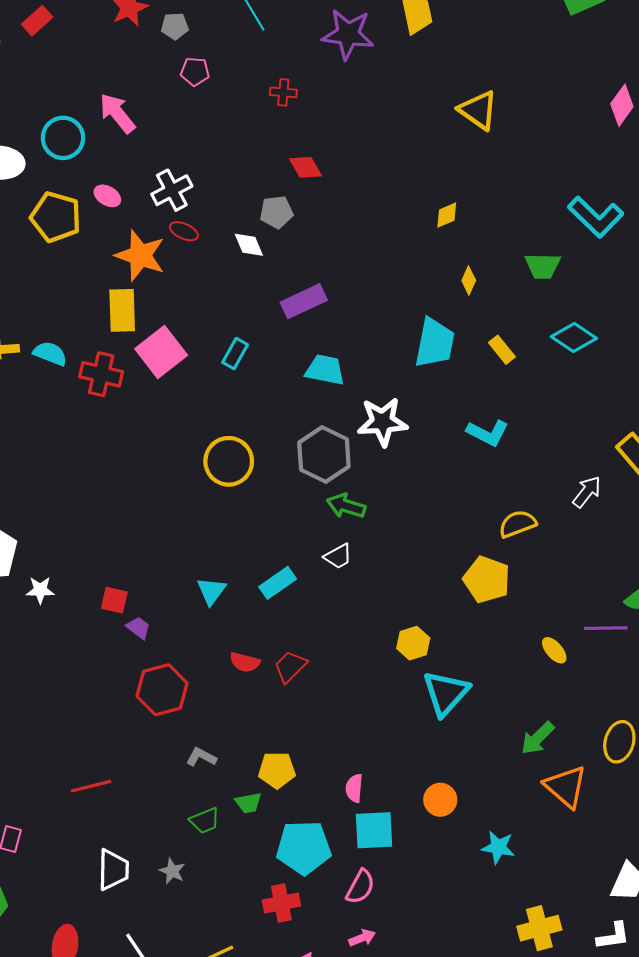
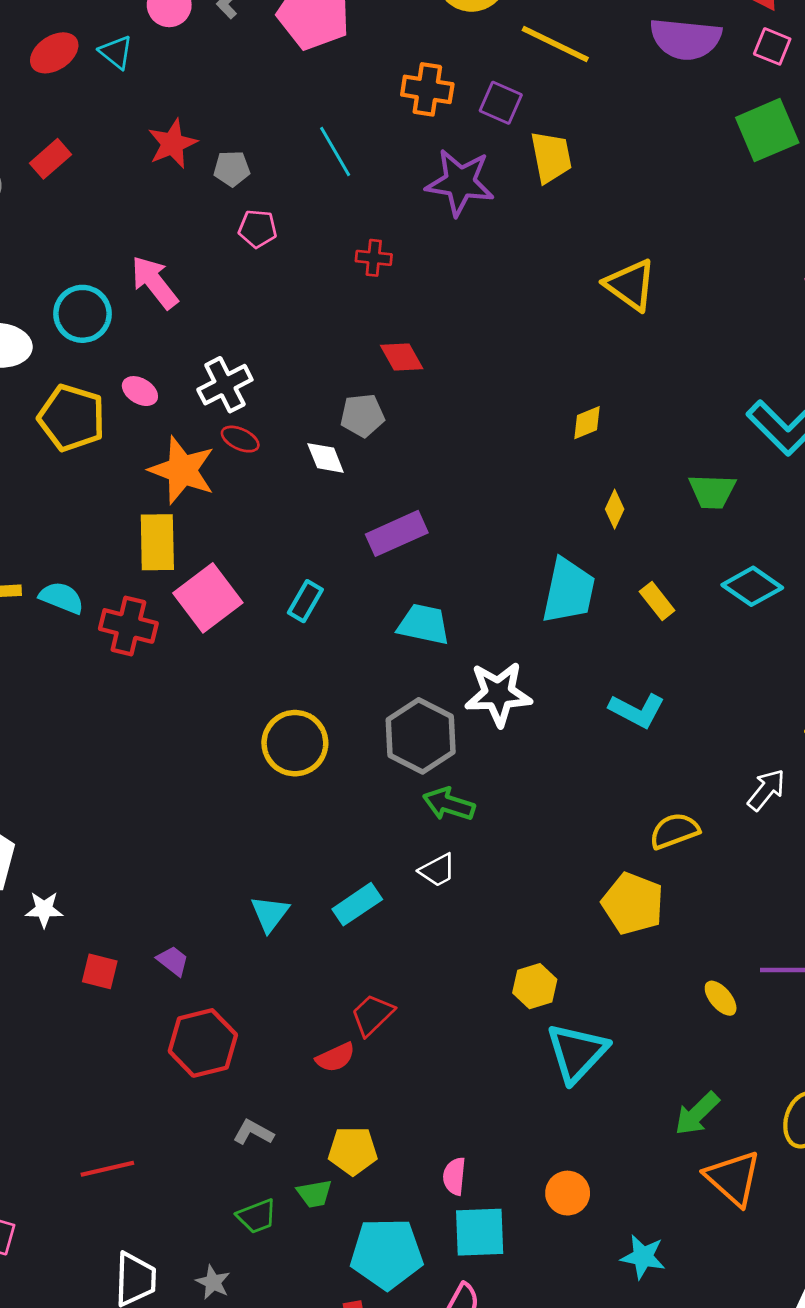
red square: (114, 600) -> (100, 971), moved
red semicircle: (245, 662) -> (335, 1057), moved, turned -40

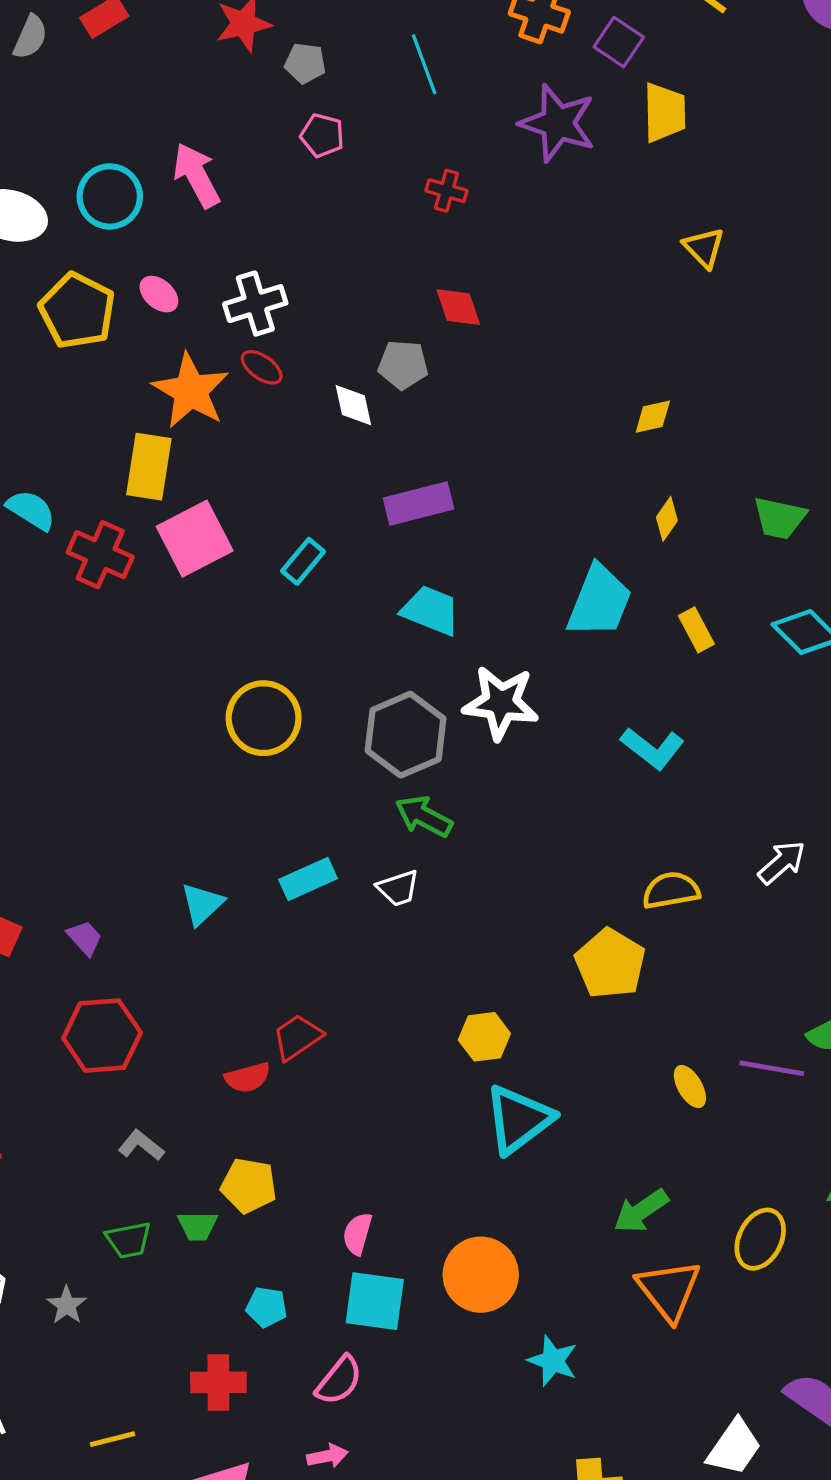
yellow triangle: (630, 285) -> (704, 248), moved, size x0.7
cyan rectangle: (357, 904) -> (308, 879), moved
orange circle: (568, 1193) -> (481, 1275), size x1.5
cyan pentagon: (387, 1254) -> (267, 1307), size x0.5

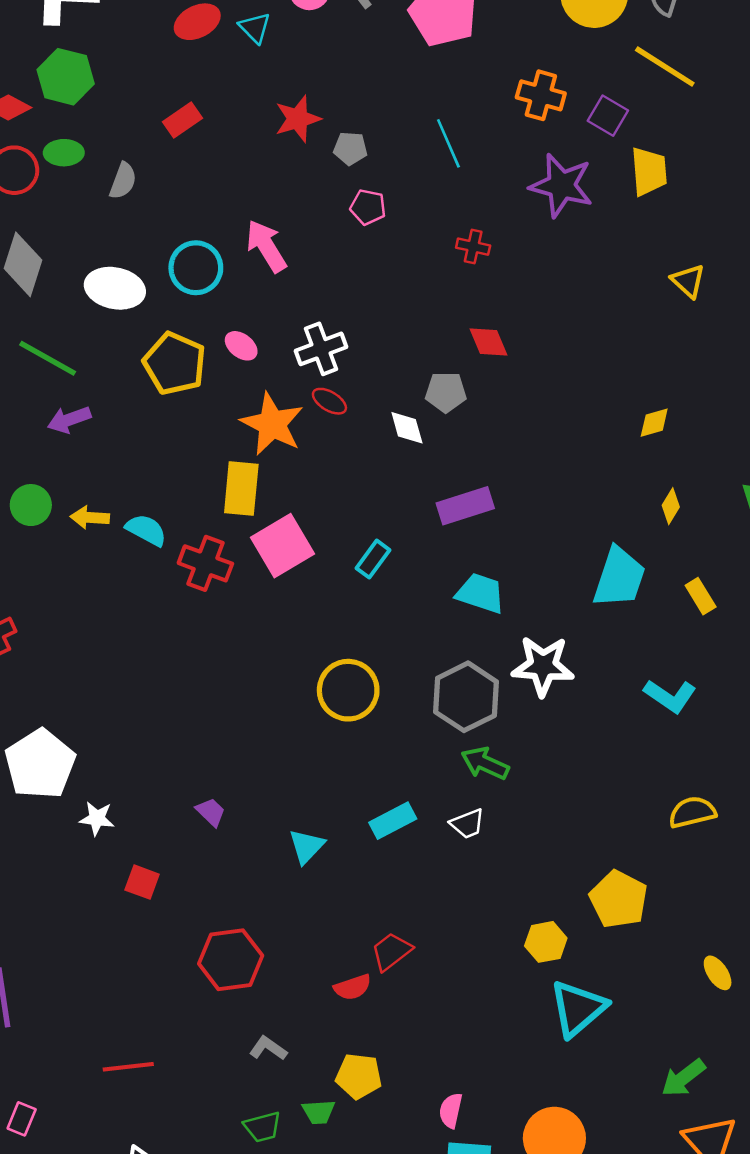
gray semicircle: (30, 37) -> (123, 181), moved
purple trapezoid: (85, 938) -> (211, 812), moved
yellow pentagon: (610, 964) -> (619, 899), moved

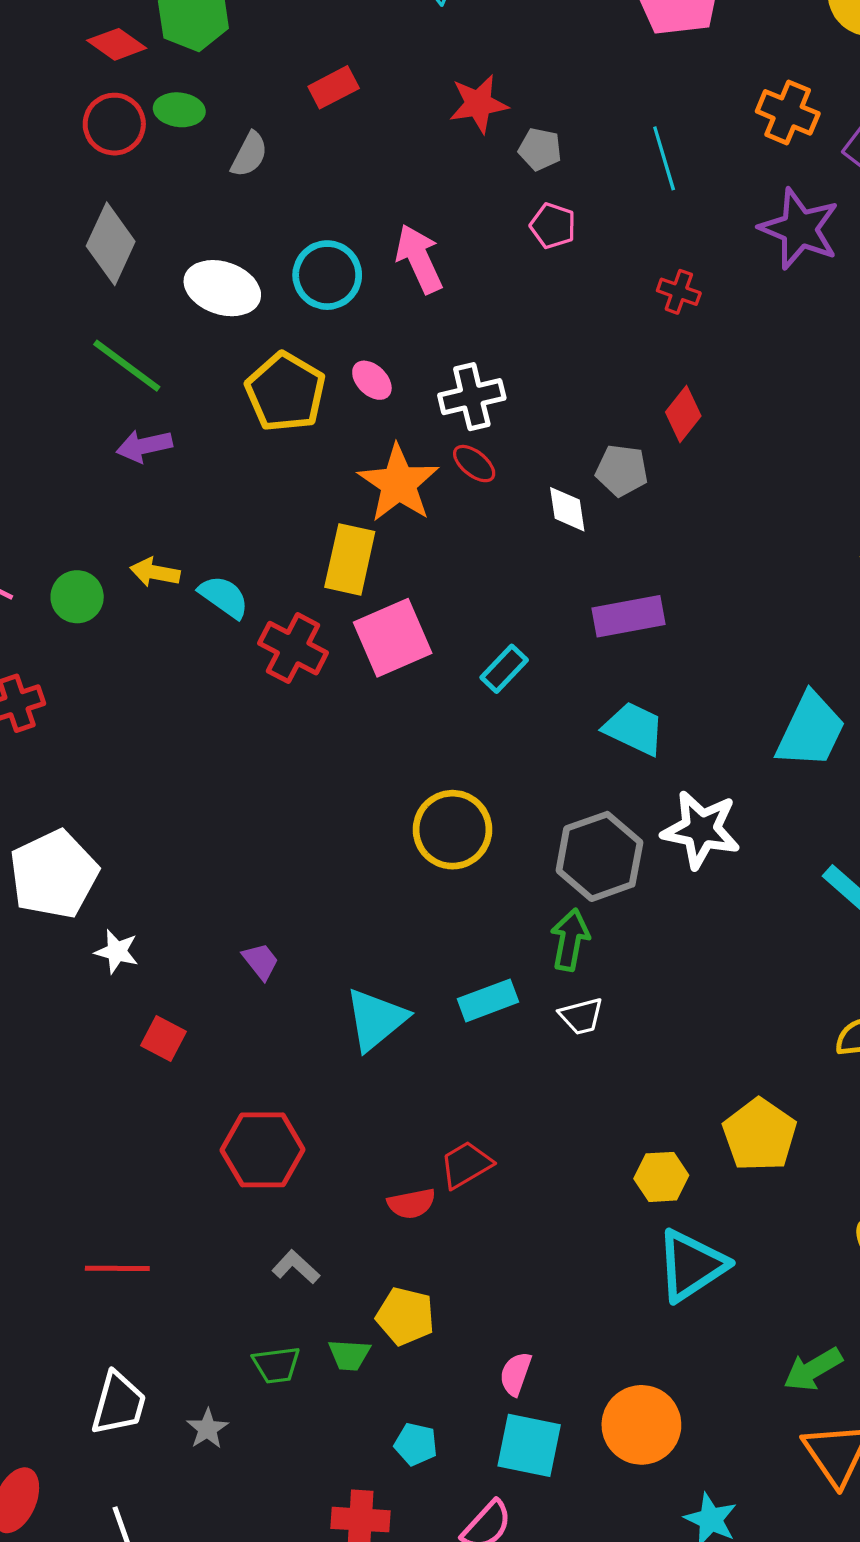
red diamond: (488, 342) -> (683, 414), turned 54
green circle: (31, 505) -> (77, 597), moved
green arrow: (485, 763) -> (570, 940), moved, turned 69
cyan triangle: (307, 846) -> (376, 1019), size x1.4

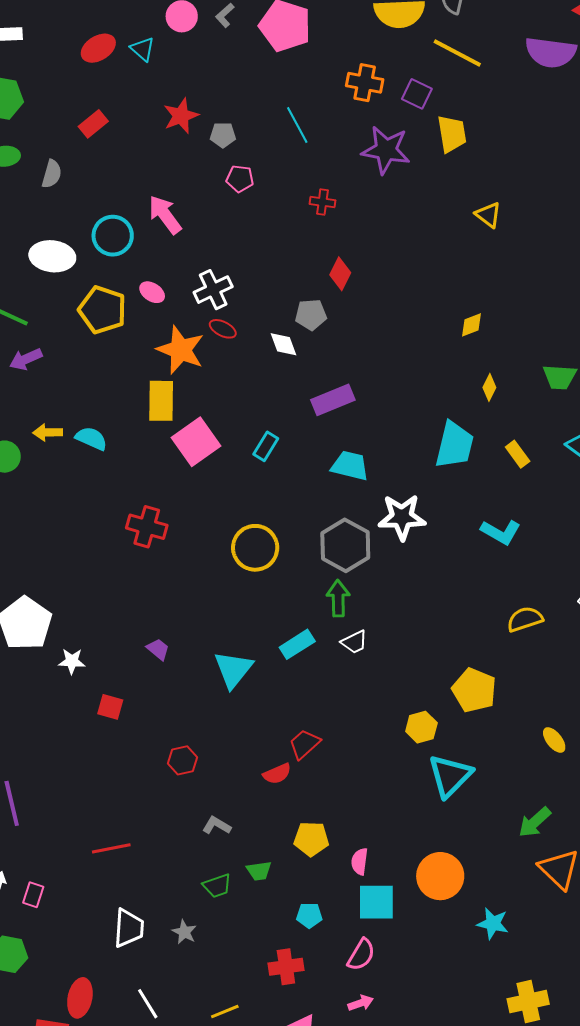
red cross: (293, 648) -> (147, 527), moved
red hexagon: (263, 1150) -> (182, 760), size x0.6
yellow pentagon: (405, 1316) -> (311, 839), moved

